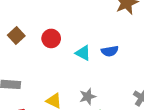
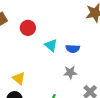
gray star: (88, 97) -> (70, 73), moved

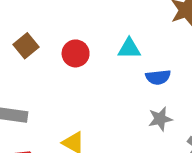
cyan triangle: (51, 45) -> (129, 48), moved, turned -32

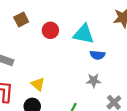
cyan triangle: (129, 48) -> (84, 34), size x1.5

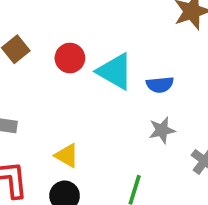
cyan triangle: (84, 34) -> (115, 71), moved, turned 30

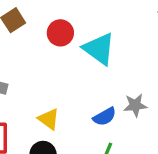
blue semicircle: (160, 85) -> (105, 117), moved, turned -30

